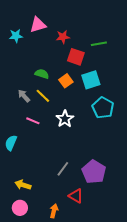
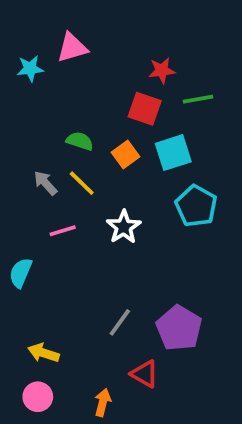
red star: (63, 37) -> (162, 70), moved
green line: (99, 44) -> (198, 99), moved
pink line: (33, 121) -> (63, 231), turned -40

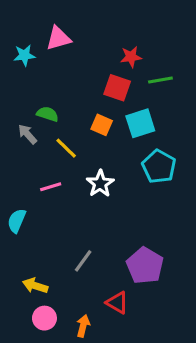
green semicircle: (80, 141) -> (48, 114), moved
orange square: (126, 154) -> (102, 125), turned -30
gray arrow: (45, 183) -> (27, 134), moved
gray line: (120, 322) -> (83, 261), moved
pink circle: (38, 397) -> (44, 318), moved

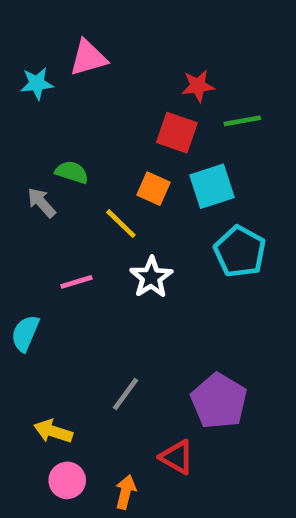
yellow line: (66, 148) -> (121, 224), moved

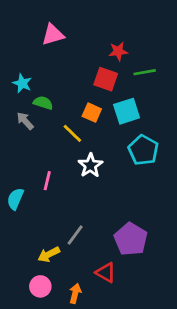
cyan star: (37, 84) -> (22, 83), moved, turned 30
pink line: (77, 282) -> (47, 181), moved, turned -60
yellow arrow: (53, 431) -> (49, 254), moved, turned -45

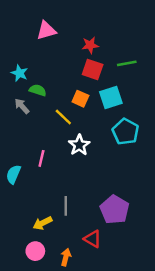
red star: (118, 51) -> (90, 45), moved
gray line: (75, 235) -> (66, 206), turned -36

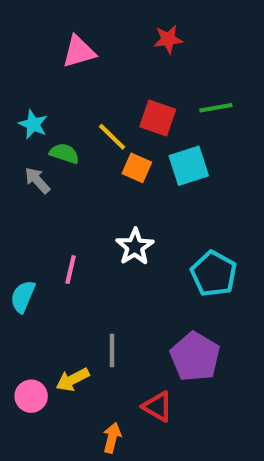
red star: (90, 45) -> (168, 39), moved
yellow line: (63, 117) -> (112, 137), moved
cyan pentagon: (125, 132) -> (214, 274), moved
pink circle: (35, 251) -> (31, 396), moved

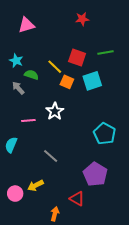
pink triangle: (79, 52) -> (26, 25), moved
white star: (135, 247) -> (55, 111), moved
pink line: (71, 270) -> (28, 120), moved, turned 72
gray line: (112, 351) -> (51, 156), moved, turned -49

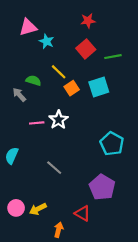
red square: (77, 58) -> (86, 49), moved, turned 30
cyan star: (16, 61) -> (47, 41), moved
orange square: (67, 82) -> (72, 88), turned 32
pink line: (28, 120) -> (37, 123), moved
yellow arrow: (35, 185) -> (38, 209), moved

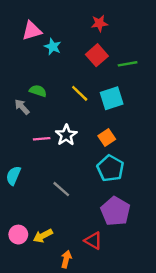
yellow line: (59, 72) -> (80, 93), moved
orange square: (72, 88) -> (107, 138), moved
cyan pentagon: (112, 144) -> (110, 168), moved

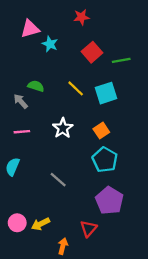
red star: (99, 23) -> (81, 17), moved
pink line: (42, 139) -> (22, 132), moved
red triangle: (93, 241) -> (88, 229), turned 42

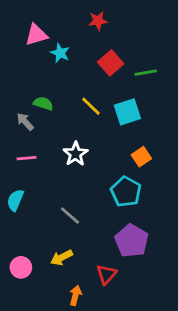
orange square: (101, 130) -> (141, 157), moved
yellow arrow: (41, 224) -> (62, 258), moved

